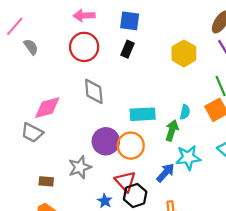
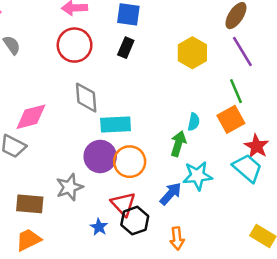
cyan rectangle: (143, 114) -> (116, 124), moved
brown rectangle: (46, 181) -> (30, 204), size x1.5

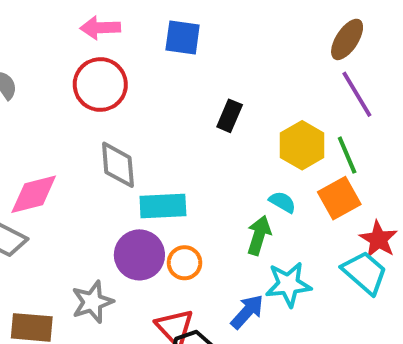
black rectangle: (126, 48) -> (230, 116), moved
yellow hexagon: (192, 53) -> (302, 145), moved
cyan semicircle: (194, 122) -> (282, 202), turned -72
orange circle: (130, 162) -> (184, 263), size x0.7

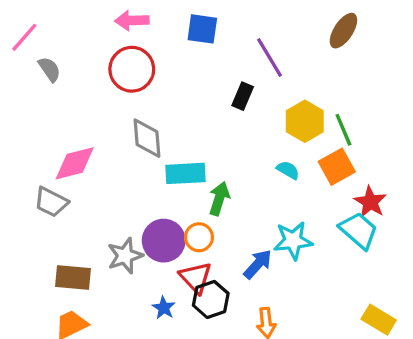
purple line: (357, 94) -> (270, 57), moved
green arrow: (259, 235) -> (219, 199), moved
purple circle: (139, 255) -> (164, 241), moved
orange circle: (184, 263) -> (199, 237), moved

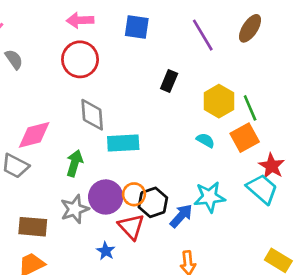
purple line: (270, 57) -> (203, 35), moved
green arrow: (219, 199) -> (75, 163), moved
black hexagon: (211, 299) -> (153, 202), moved

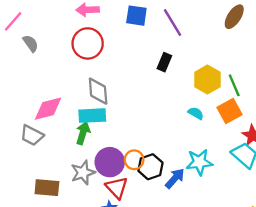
purple line: (203, 35) -> (173, 23), moved
cyan rectangle: (123, 143) -> (92, 116), moved
red triangle: (131, 227) -> (117, 188), moved

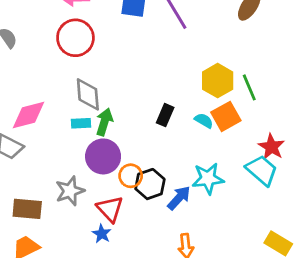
black rectangle: (164, 62) -> (165, 115), moved
orange square: (230, 111) -> (226, 116), moved
cyan rectangle: (92, 116) -> (81, 123), size x0.6
green arrow: (83, 133) -> (104, 122), moved
purple circle: (110, 162) -> (103, 156), moved

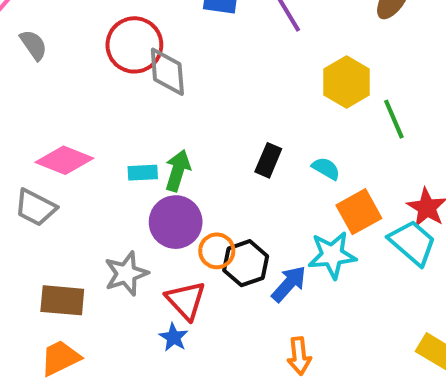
yellow hexagon: (218, 81) -> (347, 82), moved
gray diamond: (88, 94) -> (167, 72), moved
pink diamond: (29, 115) -> (64, 160), turned 36
orange square: (226, 116) -> (359, 212), moved

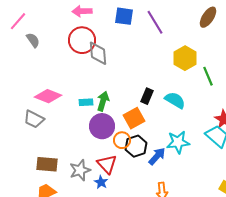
cyan semicircle: (326, 168) -> (175, 100), size x1.5
orange square: (359, 212) -> (134, 118), moved
gray star: (126, 274) -> (80, 170), moved

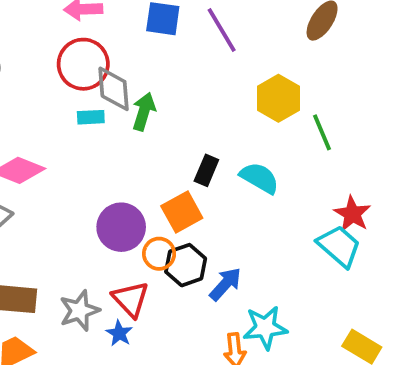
green arrow: (103, 101) -> (144, 112), moved
cyan rectangle: (86, 102) -> (91, 117), moved
cyan star: (178, 142) -> (265, 328), moved

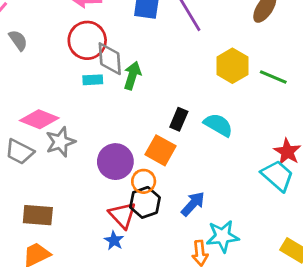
green line: (322, 132) -> (273, 77), moved, turned -44
orange square: (182, 212) -> (160, 150), turned -32
black hexagon: (186, 265) -> (145, 202), moved
gray star: (79, 311) -> (60, 142), moved

